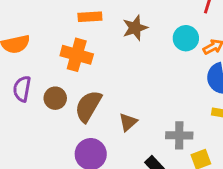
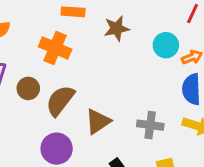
brown triangle: (128, 122) -> (98, 121), size x1.4
gray cross: (179, 135) -> (150, 125), moved

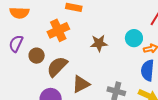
brown star: (117, 28) -> (99, 43), moved
orange cross: (55, 48) -> (58, 30), turned 35

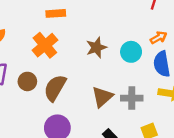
cyan circle: (134, 38) -> (131, 52), moved
brown triangle: (81, 84) -> (102, 97), moved

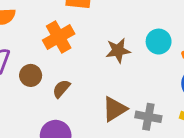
cyan circle: (131, 52) -> (159, 42), moved
brown semicircle: (55, 88) -> (61, 89), size x0.6

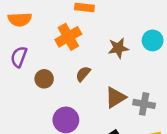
brown circle: (31, 75) -> (44, 79), moved
brown semicircle: (61, 89) -> (83, 74), moved

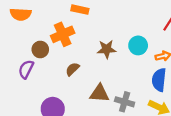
purple semicircle: (19, 57) -> (26, 69), moved
brown circle: (44, 79) -> (40, 49), moved
brown triangle: (115, 97) -> (99, 93), turned 30

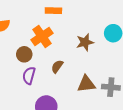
purple semicircle: (26, 69) -> (29, 76), moved

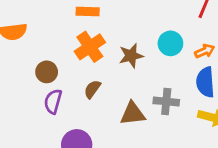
orange cross: (42, 36) -> (90, 47), moved
gray cross: (111, 87) -> (166, 102), moved

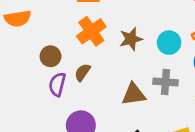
cyan circle: (170, 43) -> (169, 43), moved
brown semicircle: (92, 89) -> (82, 72), moved

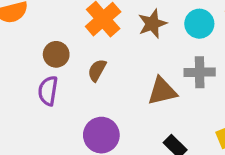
purple semicircle: (57, 84) -> (48, 91), moved

